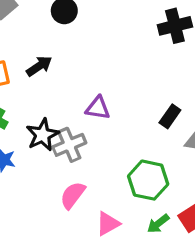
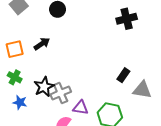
purple triangle: (98, 108) -> (81, 108), moved

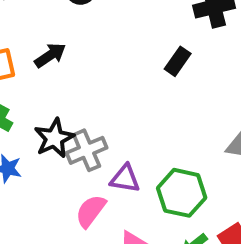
black rectangle: (123, 75) -> (178, 61), moved

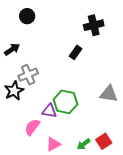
gray cross: (87, 150) -> (28, 75), moved
green hexagon: (182, 193) -> (65, 102), moved

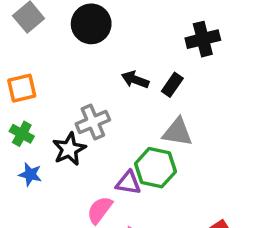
black circle: (27, 16) -> (91, 24), size x1.5
black arrow: (12, 49) -> (135, 80), moved, turned -126
gray triangle: (109, 94) -> (177, 132), moved

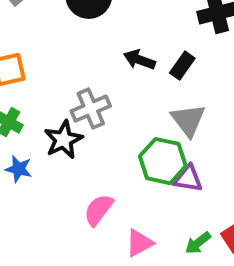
gray triangle: (177, 132) -> (188, 120), turned 44
purple triangle: (128, 183) -> (188, 179), moved

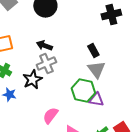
black arrow: (139, 60) -> (44, 46), moved
black rectangle: (182, 66) -> (93, 51), moved, turned -64

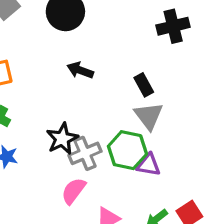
black arrow: (44, 46) -> (80, 70), moved
gray cross: (46, 64) -> (85, 153), moved
black star: (32, 80) -> (62, 139), moved

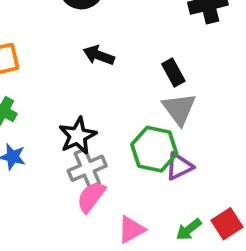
gray cross: (85, 153) -> (87, 168), moved
purple triangle: (149, 165) -> (179, 166), turned -35

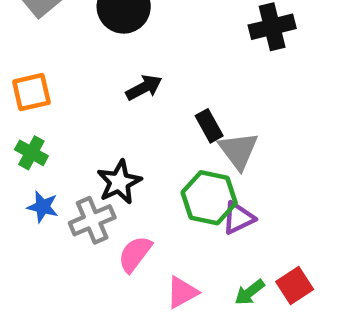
black arrow: (99, 55) -> (144, 88), turned 132
black rectangle: (173, 73) -> (209, 126), moved
gray cross: (87, 168) -> (92, 220), moved

